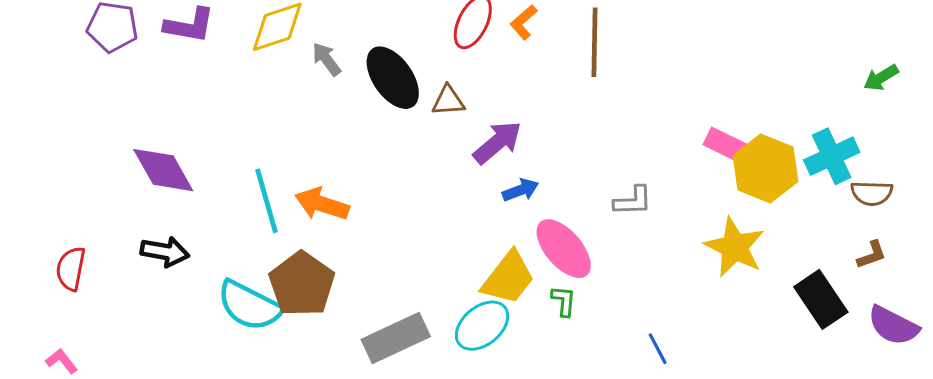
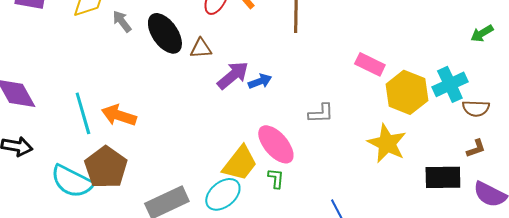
pink rectangle: (727, 145) -> (370, 64), moved
blue arrow: (521, 190) -> (260, 81), moved
black rectangle: (821, 299) -> (443, 177), turned -57

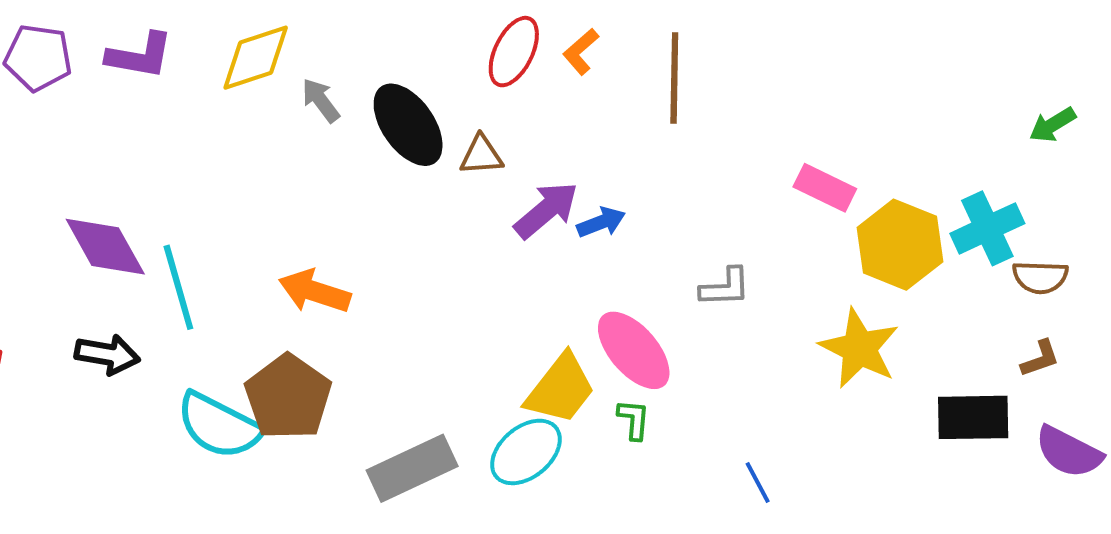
cyan line: (83, 113) -> (178, 287), moved

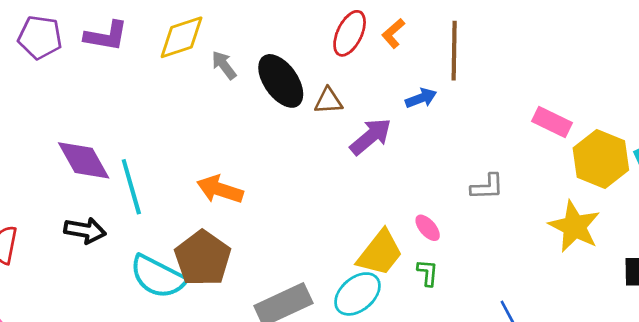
blue arrow: (601, 222) -> (421, 98), moved
pink ellipse: (634, 350) -> (428, 228), size x0.5

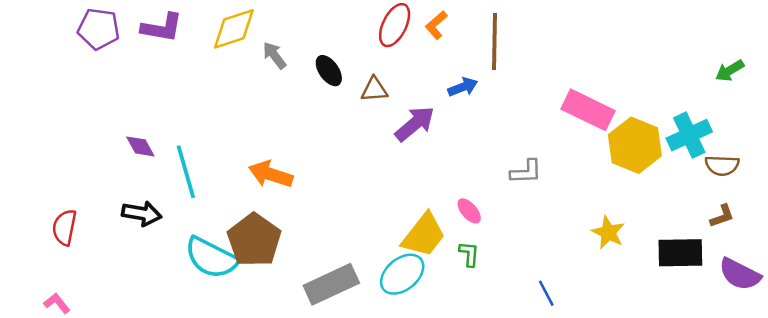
black ellipse: (281, 81) -> (329, 71), size x0.6
pink rectangle: (552, 122) -> (588, 110), size x1.4
purple diamond: (84, 160) -> (140, 146), size x0.6
yellow star: (574, 226) -> (608, 232), moved, size x0.7

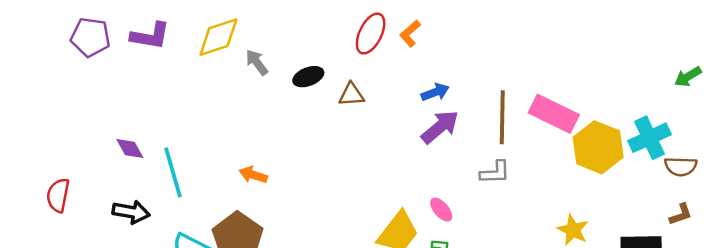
brown line: (494, 42) -> (502, 117), moved
black ellipse: (329, 71) -> (308, 77), turned -76
purple arrow: (415, 124) -> (440, 127), moved
orange arrow: (271, 174) -> (253, 175), size x0.7
red semicircle: (64, 227) -> (58, 195), moved

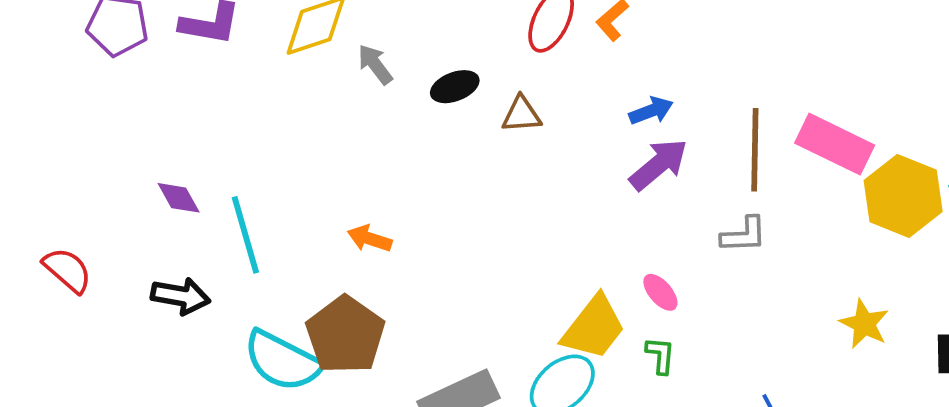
red semicircle: (58, 195) -> (67, 270), turned 120

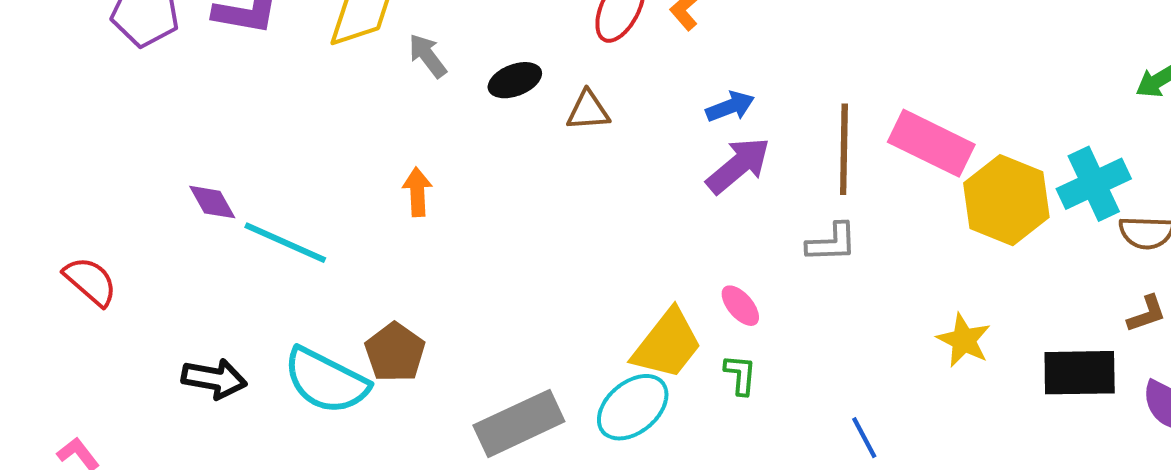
cyan line: (245, 235) -> (285, 243), turned -50
orange arrow: (370, 239) -> (417, 192), moved, turned 69
black arrow: (181, 296) -> (214, 379), moved
brown pentagon: (345, 335) -> (395, 352), size x0.7

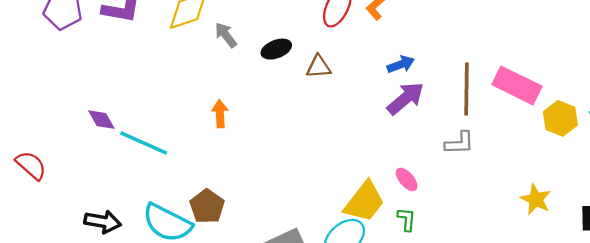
yellow hexagon: (1006, 200) -> (560, 118), size x0.7

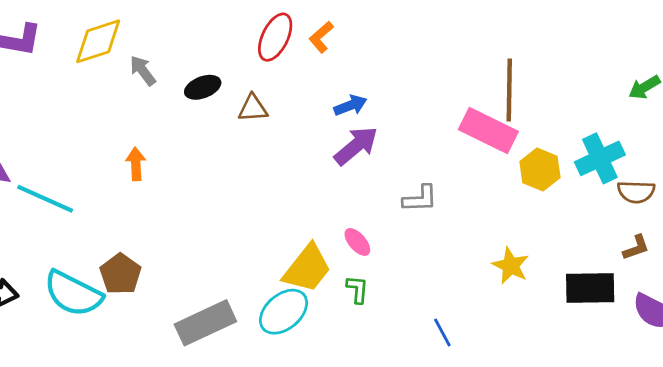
brown line: (466, 89) -> (509, 90), moved

